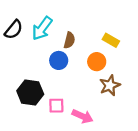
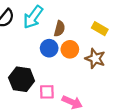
orange circle: (97, 62) -> (70, 49), moved
brown star: (110, 85) -> (95, 59), moved, turned -30

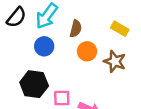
blue circle: (49, 48) -> (44, 46), moved

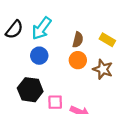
brown semicircle: (76, 29) -> (78, 40), moved

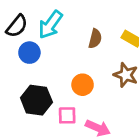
blue circle: (39, 56) -> (29, 53), moved
orange circle: (78, 60) -> (83, 85), moved

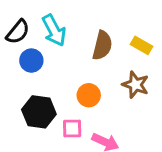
cyan arrow: (50, 25) -> (54, 30), turned -64
brown semicircle: (95, 39) -> (102, 45), size x1.4

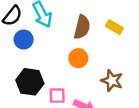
brown star: (135, 85) -> (112, 81), moved
orange circle: (89, 95) -> (78, 58), moved

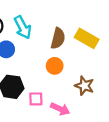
yellow rectangle: (114, 27) -> (87, 38), size x1.5

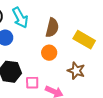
yellow rectangle: (87, 38) -> (84, 40), moved

